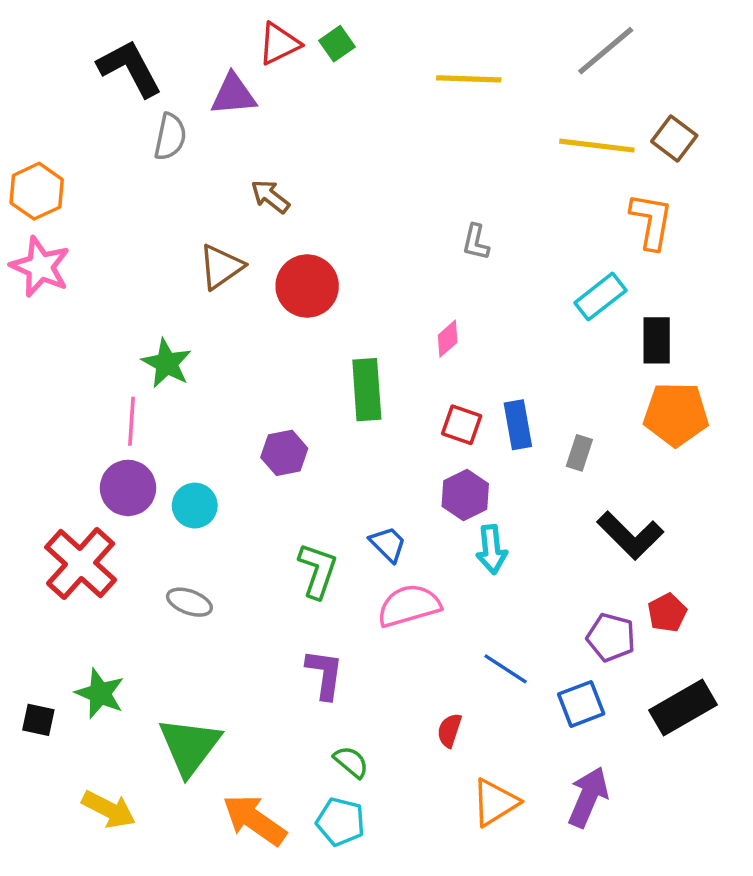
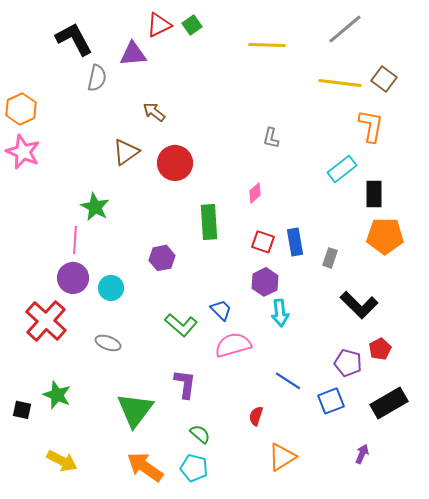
green L-shape: (318, 571) -> (181, 325), turned 112
green triangle: (189, 746) -> (135, 410), moved
purple arrow: (588, 797) -> (362, 454), moved, size x0.6

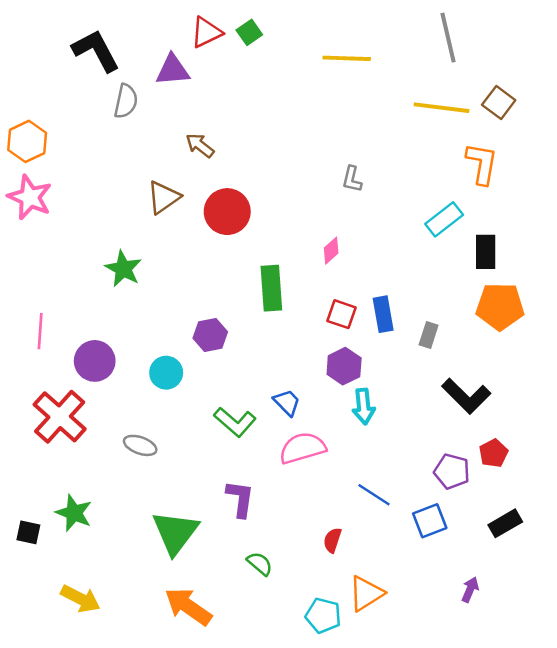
gray line: (345, 29) -> (448, 38), turned -63
pink line: (75, 240) -> (40, 331), moved
cyan circle: (111, 288) -> (166, 373), moved
black rectangle: (389, 403) -> (505, 523), size x0.7
cyan pentagon: (194, 468) -> (323, 616), moved

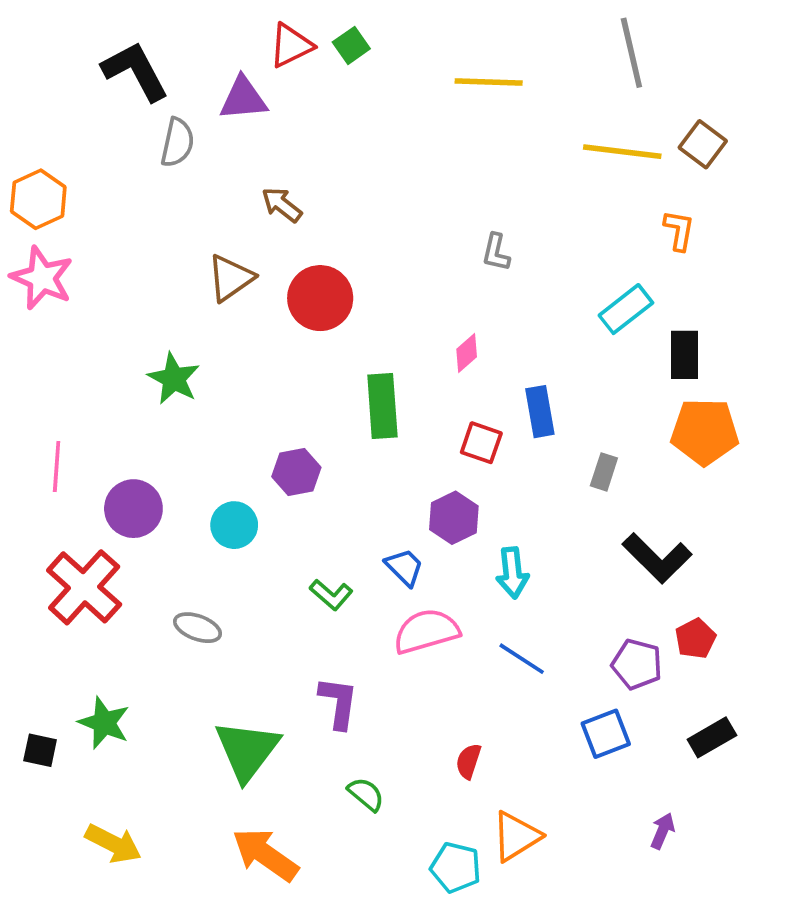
orange L-shape: (482, 164) -> (679, 230), size x0.7
blue rectangle: (383, 314) -> (540, 412), moved
purple hexagon: (344, 366) -> (454, 518), moved
green L-shape: (235, 422) -> (331, 595), size x0.7
blue line: (374, 495) -> (522, 659), moved

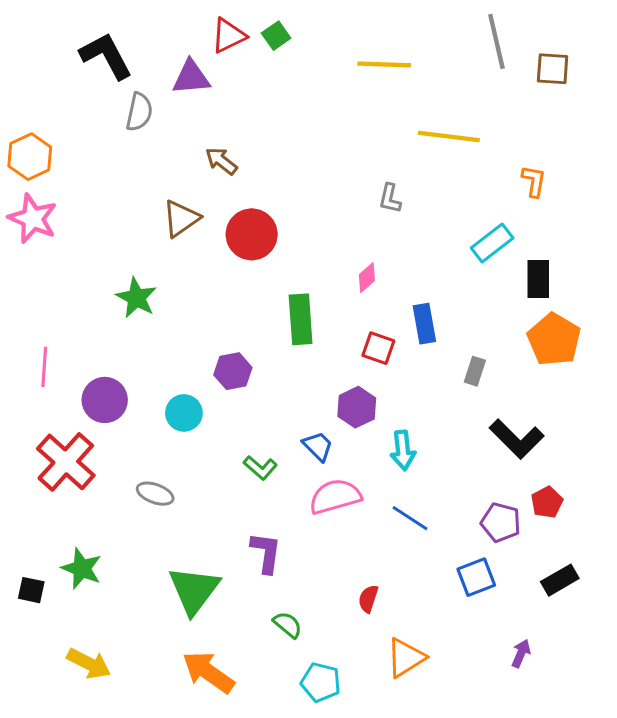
brown square: (703, 144) -> (553, 69), moved, turned -33
yellow line: (622, 152) -> (449, 136), moved
orange pentagon: (705, 432) -> (554, 339), turned 30
cyan pentagon: (456, 867) -> (321, 682), moved

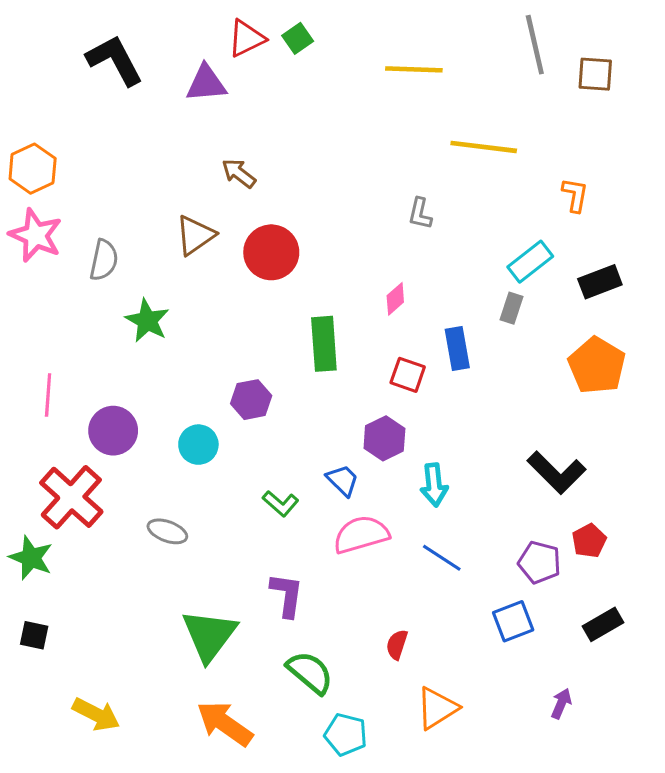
gray semicircle: (139, 112) -> (104, 260), moved
black rectangle: (538, 279) -> (600, 282), moved, turned 69
gray rectangle: (475, 371) -> (512, 308), moved
green star: (82, 568) -> (31, 558), moved
green semicircle: (288, 625) -> (310, 672), size x1.5

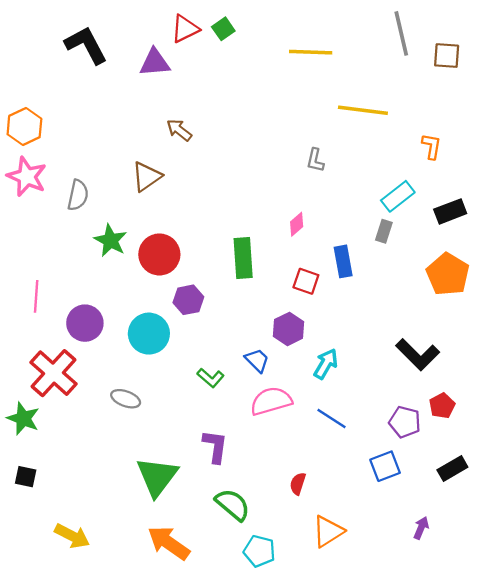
red circle: (271, 252) -> (159, 254), moved
cyan circle: (198, 445) -> (149, 334), size x1.4
cyan arrow: (434, 485) -> (326, 364), turned -144

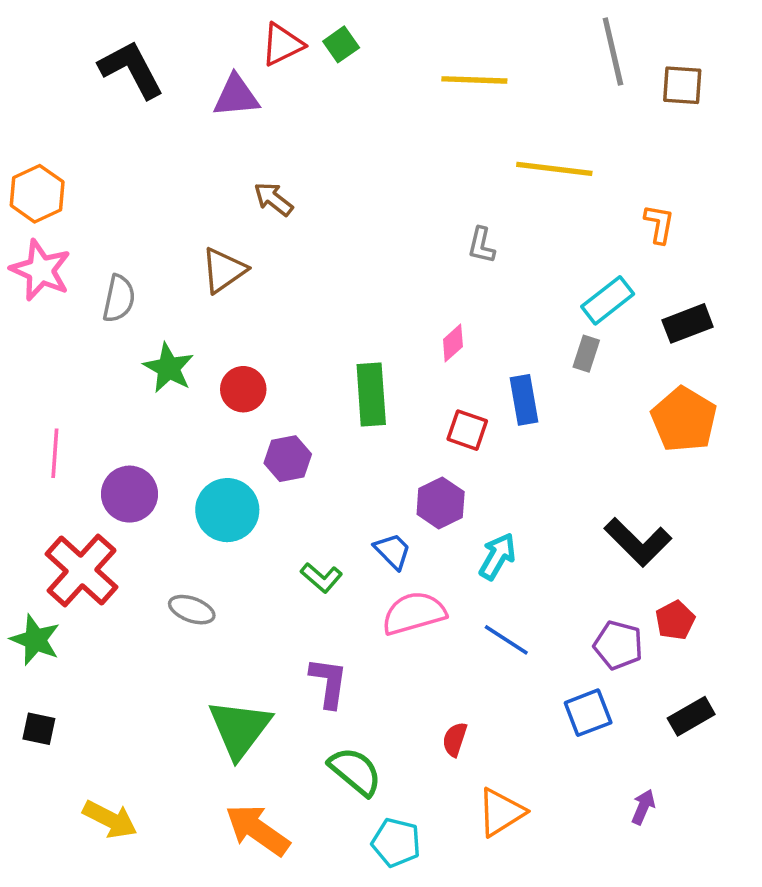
red circle: (159, 254) -> (243, 389), size x0.7

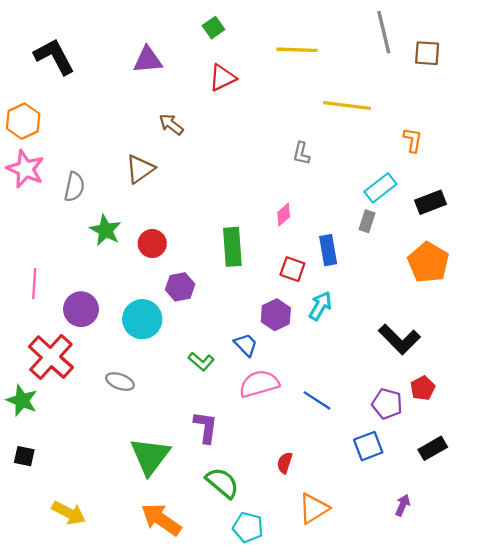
red triangle: (282, 44) -> (222, 78), moved
black L-shape: (131, 69) -> (54, 57), moved
cyan arrow: (497, 556) -> (320, 306), moved

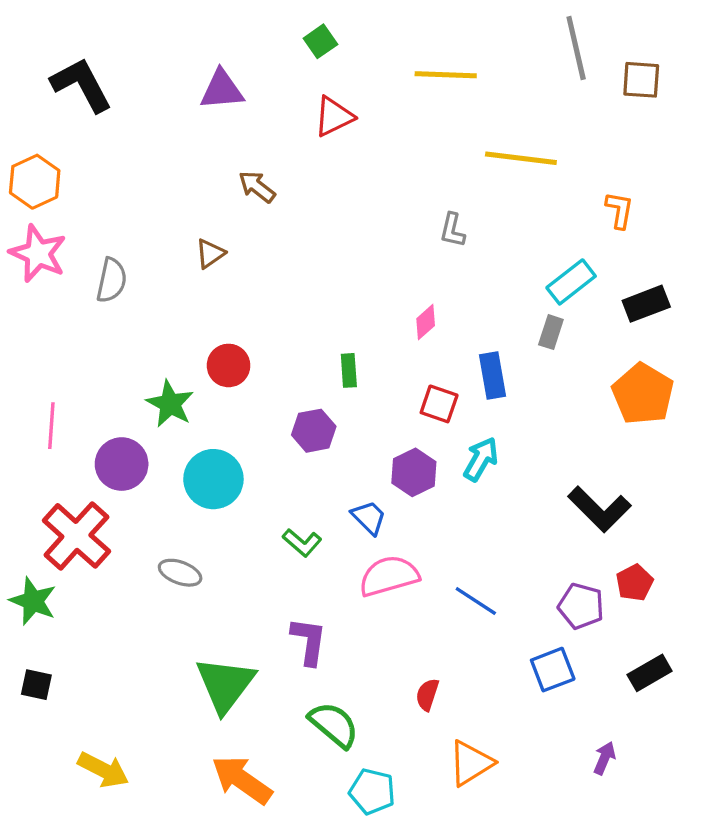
brown triangle: (140, 169) -> (210, 254), size x0.7
green star: (105, 230) -> (170, 404), moved
green rectangle: (232, 247) -> (349, 370), size x0.6
purple hexagon: (180, 287) -> (314, 431), moved

